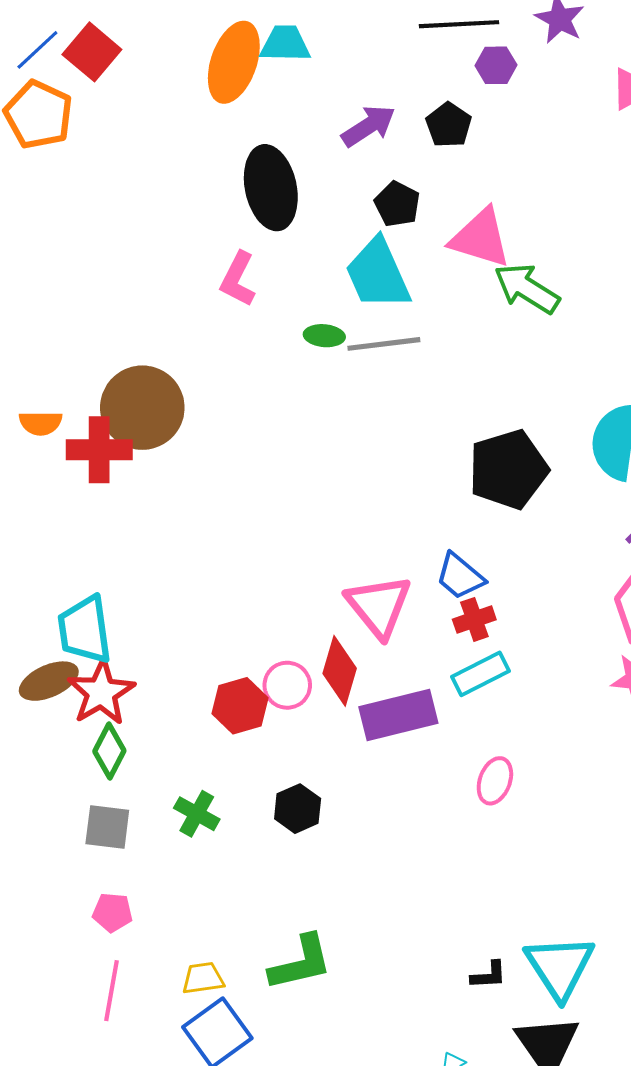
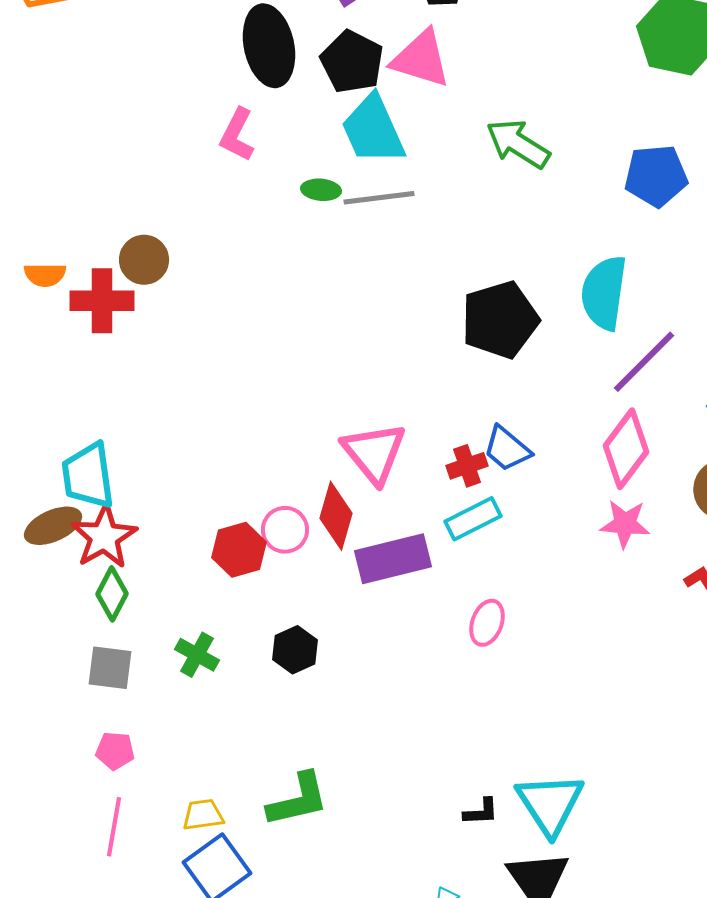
black pentagon: (397, 204) -> (352, 62), moved, size x1.4
pink triangle: (481, 238) -> (421, 59), moved
brown circle: (142, 408) -> (144, 260), size x0.6
blue trapezoid: (460, 576) -> (507, 449), moved

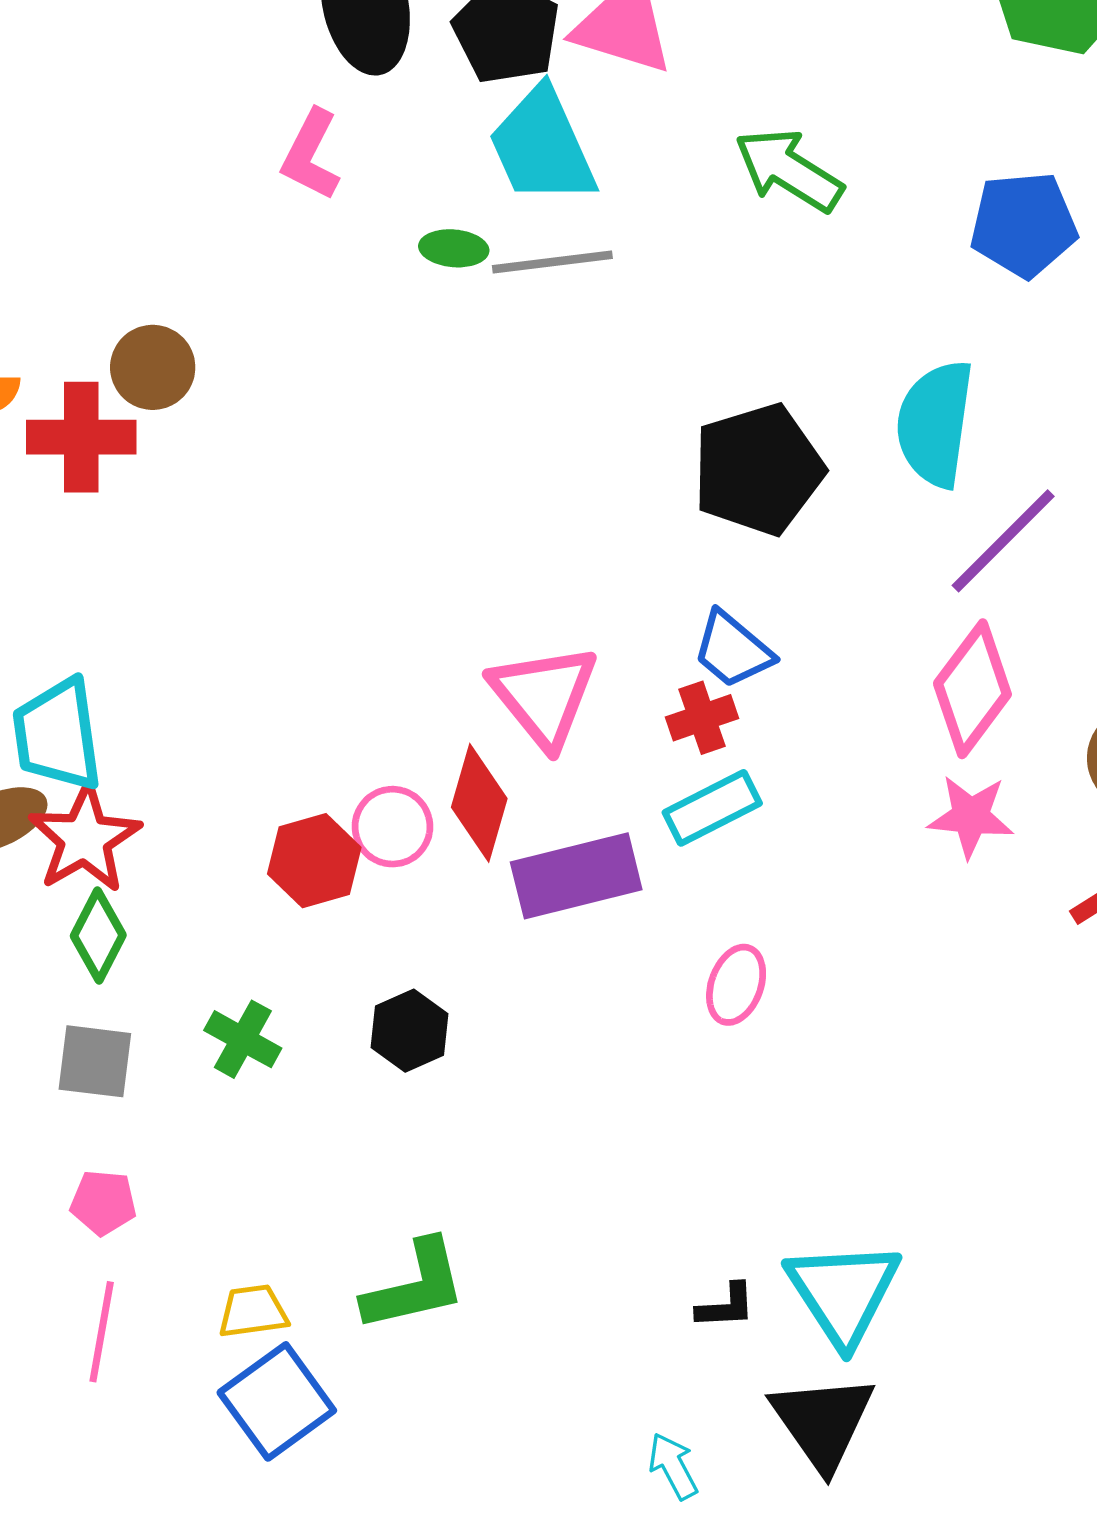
blue trapezoid: (507, 449) -> (733, 650), moved

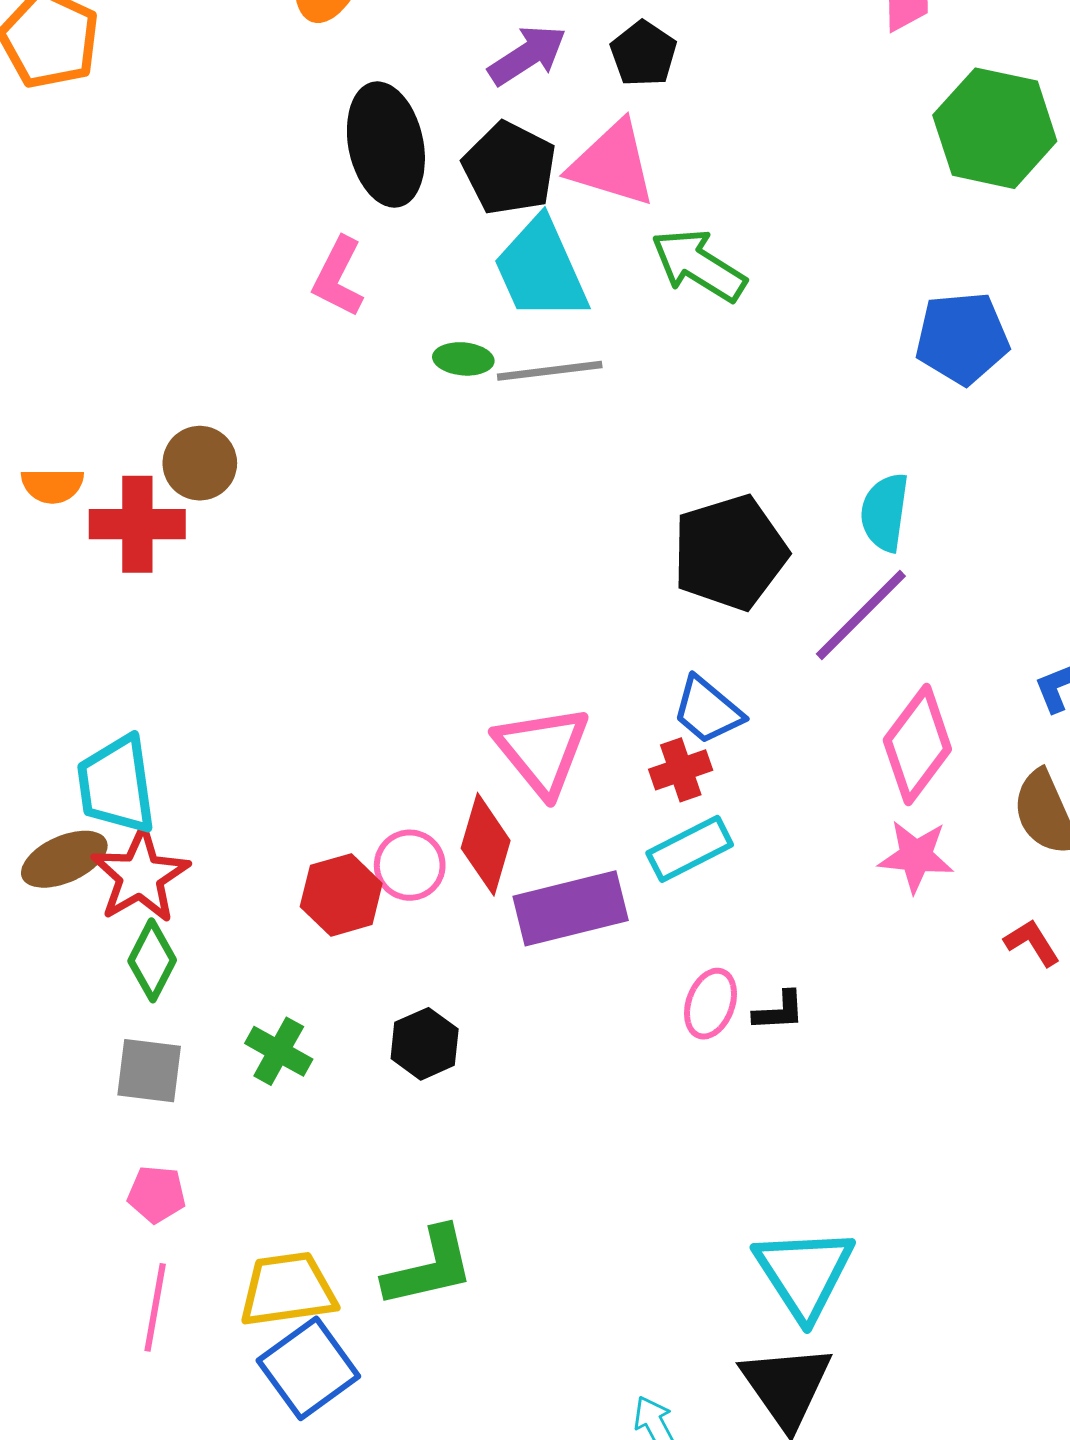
green arrow: (789, 170) -> (699, 265), moved
cyan semicircle: (935, 424) -> (885, 512), size x0.7
purple line: (1003, 541) -> (861, 615), moved
black L-shape: (726, 1306) -> (779, 1011), moved
yellow trapezoid: (253, 1311) -> (288, 1289), size x1.6

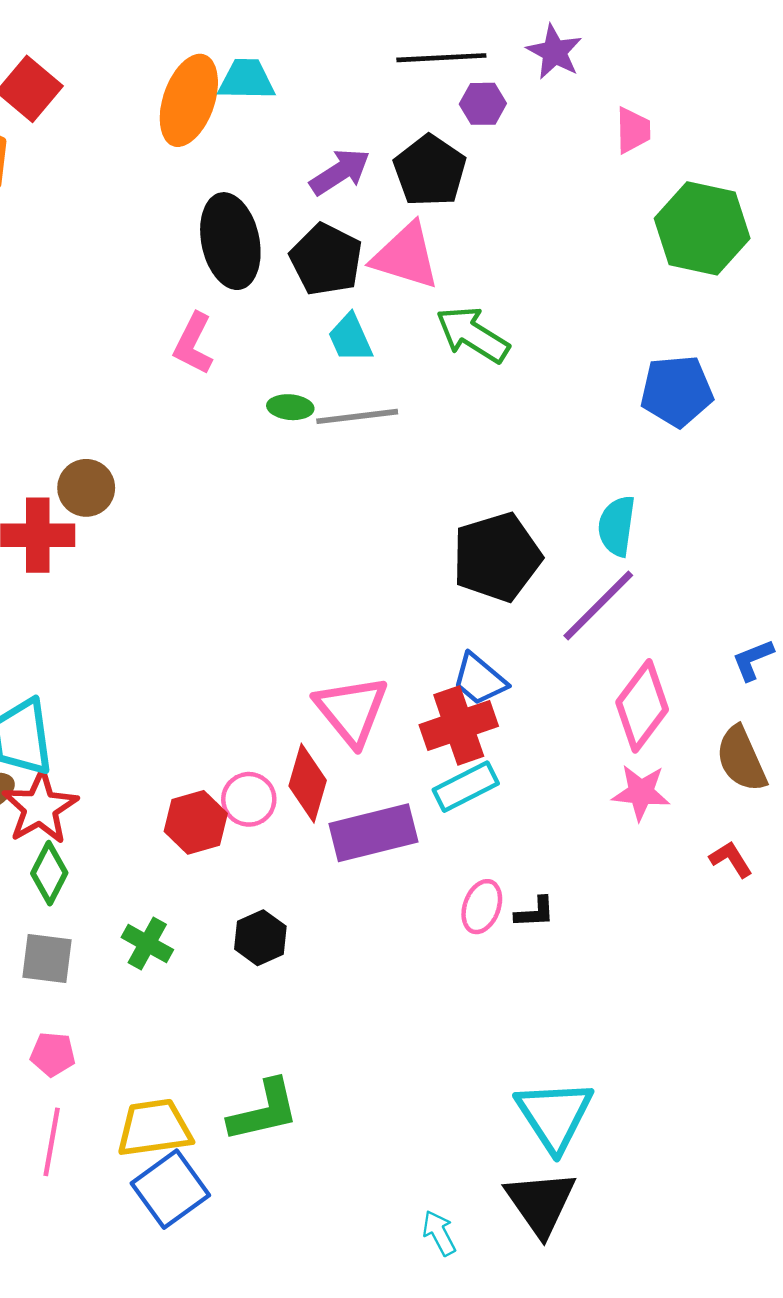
black pentagon: (643, 54) -> (430, 171), size x1.4
cyan trapezoid: (541, 270) -> (350, 338), size x0.6
red cross: (681, 770) -> (459, 725), size x1.6

